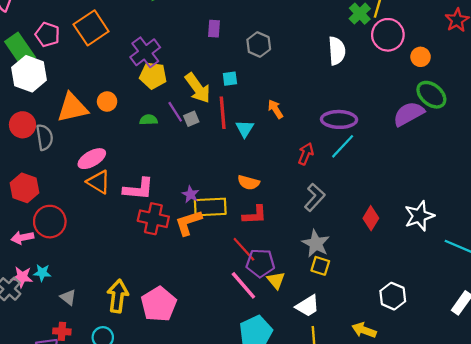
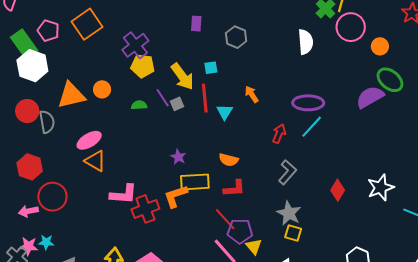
pink L-shape: (138, 189) -> (123, 194), moved
purple star: (190, 194) -> (178, 157), moved
red cross: (153, 219) -> (145, 209), moved, turned -32

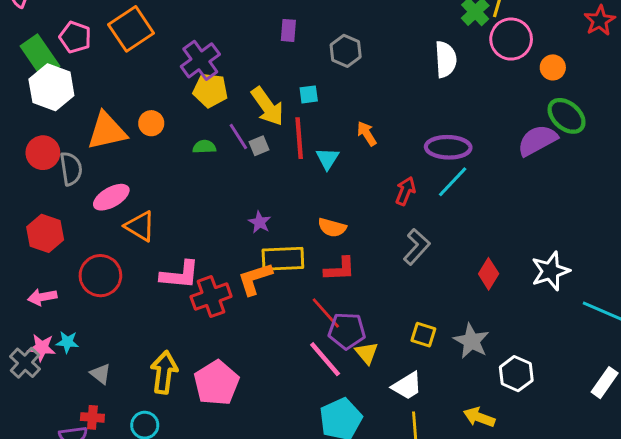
pink ellipse: (89, 140) -> (111, 197), moved
red circle: (52, 197) -> (100, 276), moved
gray star: (289, 213) -> (471, 341), moved

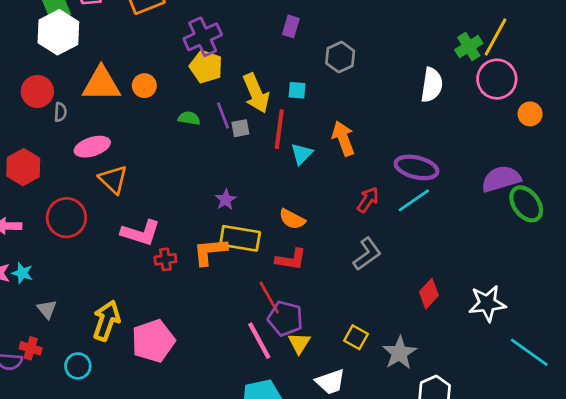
green ellipse: (567, 116) -> (526, 204), moved
orange arrow: (367, 134) -> (343, 138), size x1.4
gray semicircle: (71, 169) -> (60, 112), size x0.6
red cross: (211, 297) -> (165, 259), size x0.6

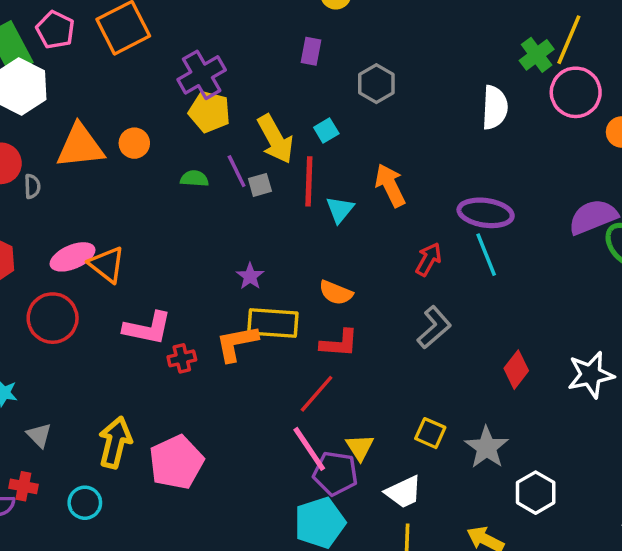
cyan square: (297, 90) -> (326, 130), turned -30
pink ellipse: (92, 147) -> (72, 257), moved
cyan line: (414, 200) -> (486, 255), turned -72
red line: (269, 298) -> (317, 394), turned 76
purple pentagon: (285, 318) -> (335, 473), moved

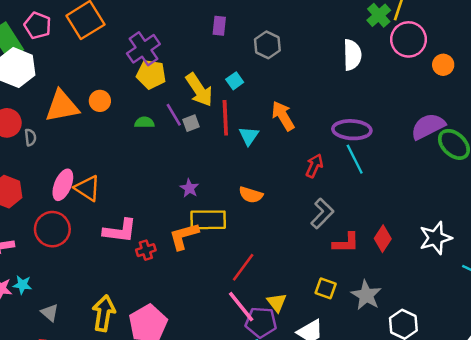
pink ellipse: (72, 257) -> (63, 185), turned -40
red L-shape: (339, 343) -> (346, 243), moved

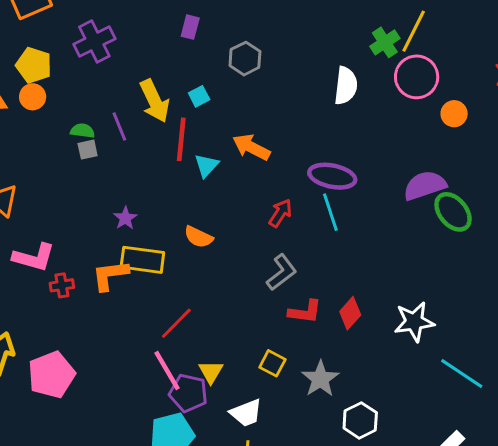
yellow pentagon: (151, 74) -> (34, 65), moved
orange arrow: (283, 116) -> (251, 147), turned -40
gray square: (191, 123) -> (88, 150), moved

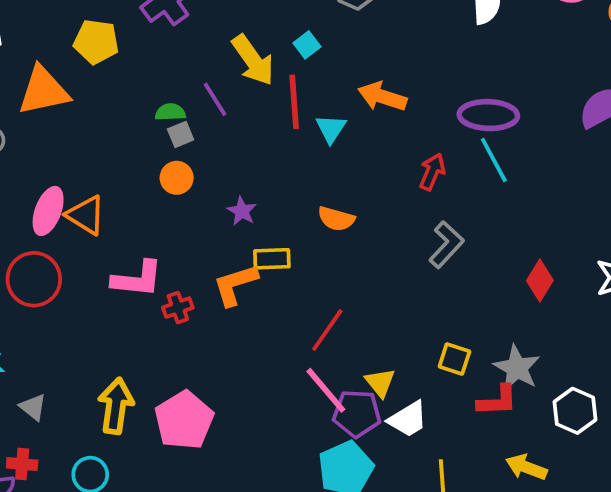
orange circle: (33, 97) -> (177, 178), moved
yellow rectangle: (142, 260) -> (272, 259), size x0.7
red L-shape: (305, 312) -> (497, 401), moved
white trapezoid: (246, 413) -> (408, 419), moved

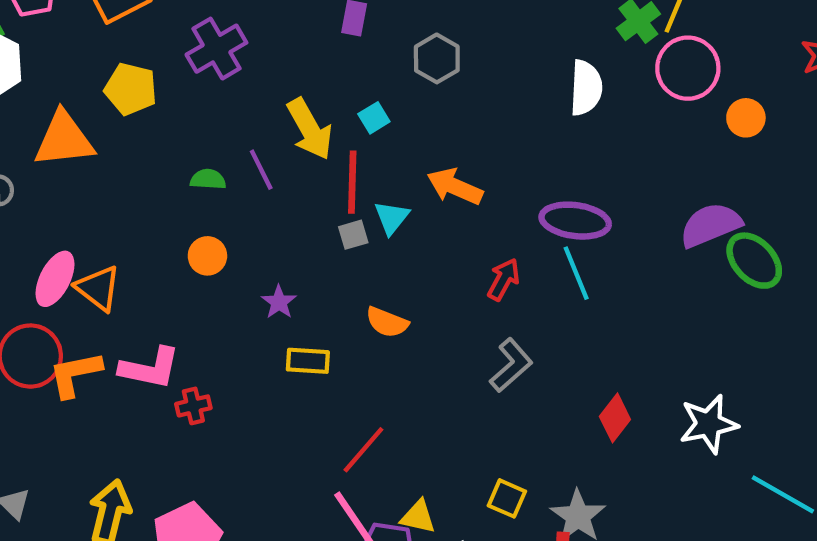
gray square: (181, 134) -> (353, 235), moved
orange L-shape: (235, 285) -> (75, 374), moved
yellow triangle: (380, 383) -> (418, 517), turned -44

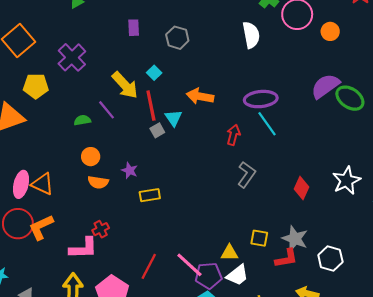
orange semicircle: (387, 322) -> (98, 182), moved
pink L-shape: (150, 368) -> (83, 248), moved
red line: (363, 450) -> (149, 266), moved
yellow triangle: (418, 517) -> (229, 253), moved

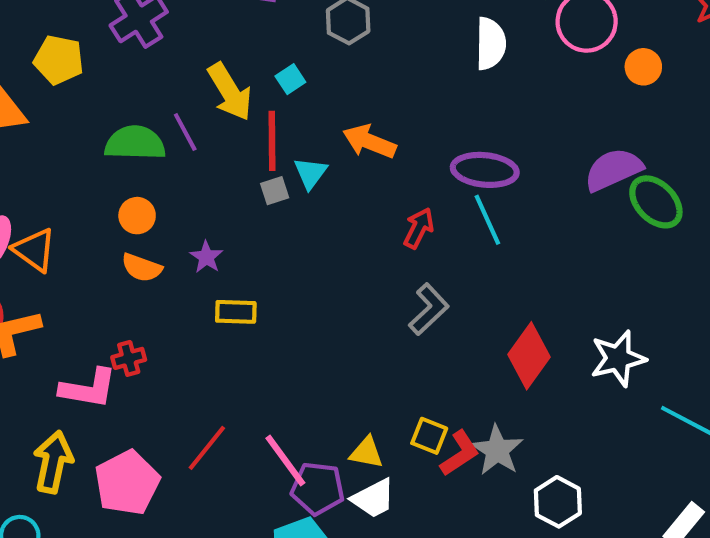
green semicircle: (82, 120) -> (135, 143), size x1.8
red diamond: (301, 188) -> (529, 356), size x1.4
red L-shape: (286, 258) -> (460, 453), moved, turned -35

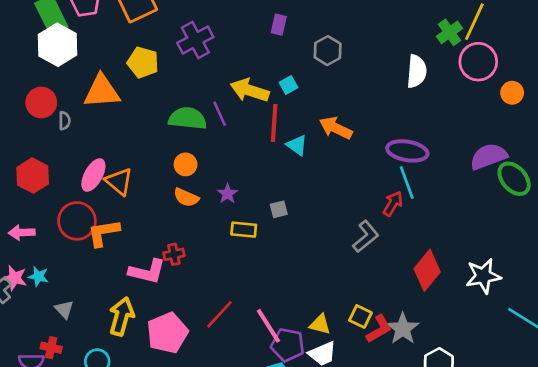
yellow arrow: (230, 92) -> (250, 90), turned 135
cyan triangle: (310, 173) -> (297, 145), turned -35
gray square: (275, 191) -> (279, 209), moved
red arrow: (419, 228) -> (393, 204), moved

